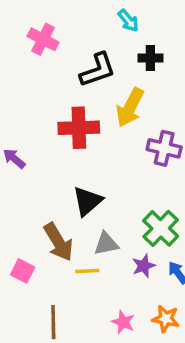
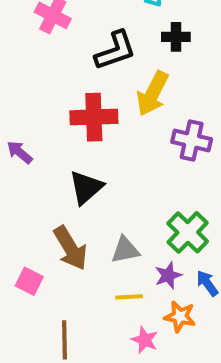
black triangle: (87, 201) -> (86, 187), moved
yellow line: (87, 271) -> (129, 297), moved
orange star: (166, 319) -> (180, 316), moved

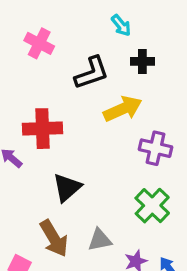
yellow arrow: (152, 94) -> (123, 109), turned -141
red cross: (94, 117) -> (42, 129), moved
green cross: (188, 232) -> (152, 206), moved

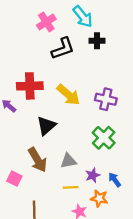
cyan arrow: (121, 25) -> (83, 17), size x1.5
pink cross: (39, 43) -> (46, 22), moved, turned 30
yellow arrow: (123, 109) -> (68, 95), moved, turned 65

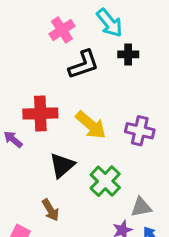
green cross: (104, 138) -> (105, 181), moved
brown arrow: (38, 160) -> (50, 210), size x0.7
gray triangle: (68, 161) -> (141, 207), moved

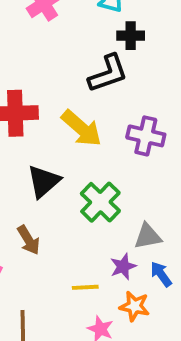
black L-shape: (84, 65) -> (108, 73), moved

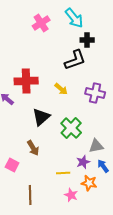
yellow arrow: (81, 128) -> (61, 89), size x0.6

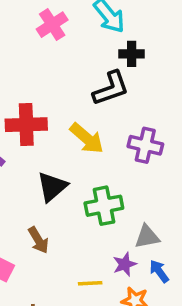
yellow arrow: (61, 89) -> (87, 138), size x1.5
green cross: (71, 128) -> (104, 206), turned 35

